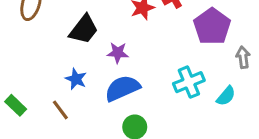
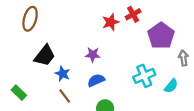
black trapezoid: (84, 29) -> (45, 56), moved
blue semicircle: (122, 88) -> (96, 80), size x0.7
brown line: (60, 110) -> (65, 96), moved

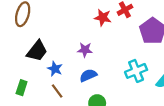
red star: (111, 22) -> (103, 18), turned 30
green rectangle: (19, 93) -> (22, 88), moved, turned 64

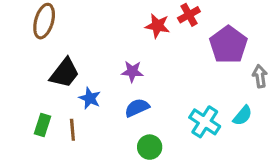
cyan cross: (136, 71) -> (205, 122), moved, turned -35
brown line: (57, 91) -> (72, 130), moved, turned 32

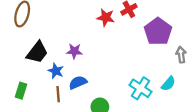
purple star: (132, 71) -> (74, 51), moved
blue semicircle: (137, 108) -> (78, 82), moved
brown line: (72, 130) -> (58, 94), moved

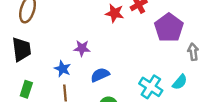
black trapezoid: (37, 52) -> (21, 49), moved, turned -45
blue semicircle: (78, 82) -> (100, 75), moved

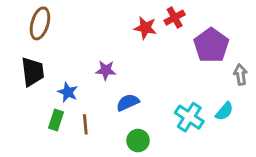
blue star: (63, 69) -> (68, 92), moved
green rectangle: (26, 89) -> (56, 120), moved

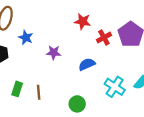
red cross: (175, 18) -> (104, 38), moved
blue star: (68, 92) -> (26, 38), moved
blue semicircle: (128, 102) -> (87, 64), moved

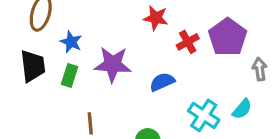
purple star: (54, 53) -> (113, 64), size x1.6
green rectangle: (17, 89) -> (69, 75), moved

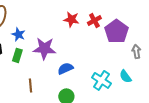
red cross: (188, 42) -> (94, 20), moved
blue semicircle: (162, 82) -> (65, 68), moved
cyan semicircle: (242, 109) -> (125, 76), turned 104

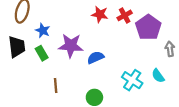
green rectangle: (17, 55) -> (42, 53), turned -48
blue semicircle: (65, 68) -> (96, 57), moved

